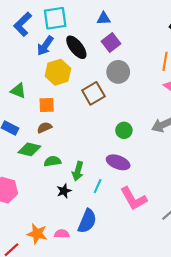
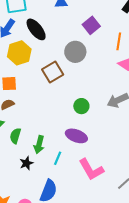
purple square: (111, 43) -> (91, 25), moved
green semicircle: (52, 161) -> (15, 136), turned -63

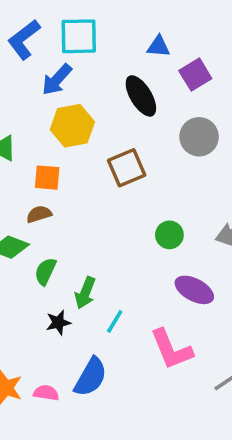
purple square: (91, 25) -> (195, 75), moved
black ellipse: (36, 29) -> (141, 96), moved
gray circle: (75, 52) -> (199, 137), moved
purple ellipse: (76, 136) -> (194, 290), moved

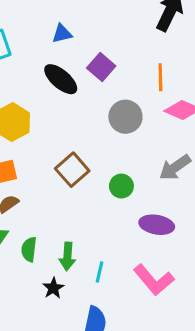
purple square: (195, 75) -> (101, 67), moved
gray circle: (199, 137) -> (125, 117), moved
brown square: (127, 168) -> (72, 170), moved

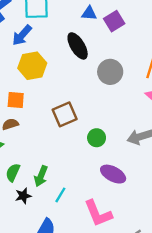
purple square: (101, 67) -> (114, 21), moved
gray circle: (125, 117) -> (110, 72), moved
green semicircle: (29, 249) -> (13, 172), moved

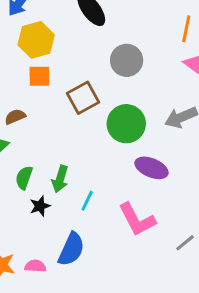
gray circle: (110, 72) -> (127, 60), moved
orange square: (16, 100) -> (39, 76), moved
green circle: (97, 138) -> (126, 124), size x1.6

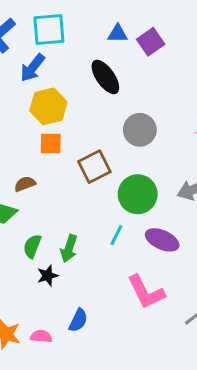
cyan line: (87, 201) -> (116, 235), moved
blue semicircle: (71, 249) -> (78, 320), size x0.7

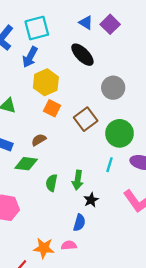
blue triangle: (118, 34) -> (86, 23), turned 40
orange square: (51, 144) -> (52, 108), turned 35
black star: (48, 276) -> (91, 200), moved
blue semicircle: (78, 320) -> (79, 223), moved

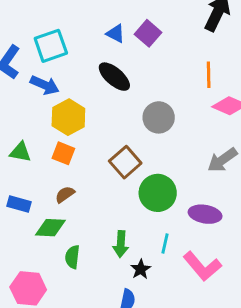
blue arrow: (30, 57) -> (45, 85), turned -90
orange square: (52, 108) -> (63, 153), moved
green circle: (120, 133) -> (158, 193), moved
cyan line: (110, 165) -> (165, 244), moved
green semicircle: (51, 183) -> (72, 257), moved

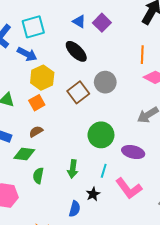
orange square: (63, 153) -> (37, 103), turned 35
brown square: (125, 162) -> (78, 92), moved
black star: (141, 269) -> (93, 194), moved

